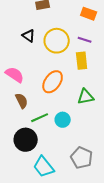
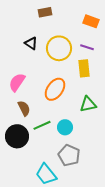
pink semicircle: (15, 75) -> (17, 82), turned -90
black circle: (26, 140) -> (17, 136), moved
gray pentagon: (82, 158) -> (69, 155), moved

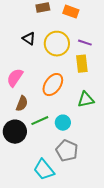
orange rectangle: (91, 21) -> (71, 12), moved
brown semicircle: (24, 108) -> (22, 104), turned 49

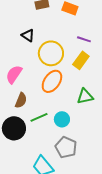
yellow circle: (57, 44) -> (51, 53), moved
yellow rectangle: (82, 64) -> (81, 60), turned 42

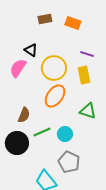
yellow rectangle: (81, 60) -> (84, 75), turned -48
pink semicircle: (14, 74) -> (18, 68), moved
green triangle: (85, 96) -> (88, 111), turned 30

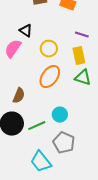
yellow circle: (54, 68) -> (49, 49), size x0.7
green triangle: (88, 111) -> (83, 78), moved
green line: (42, 132) -> (37, 126), moved

